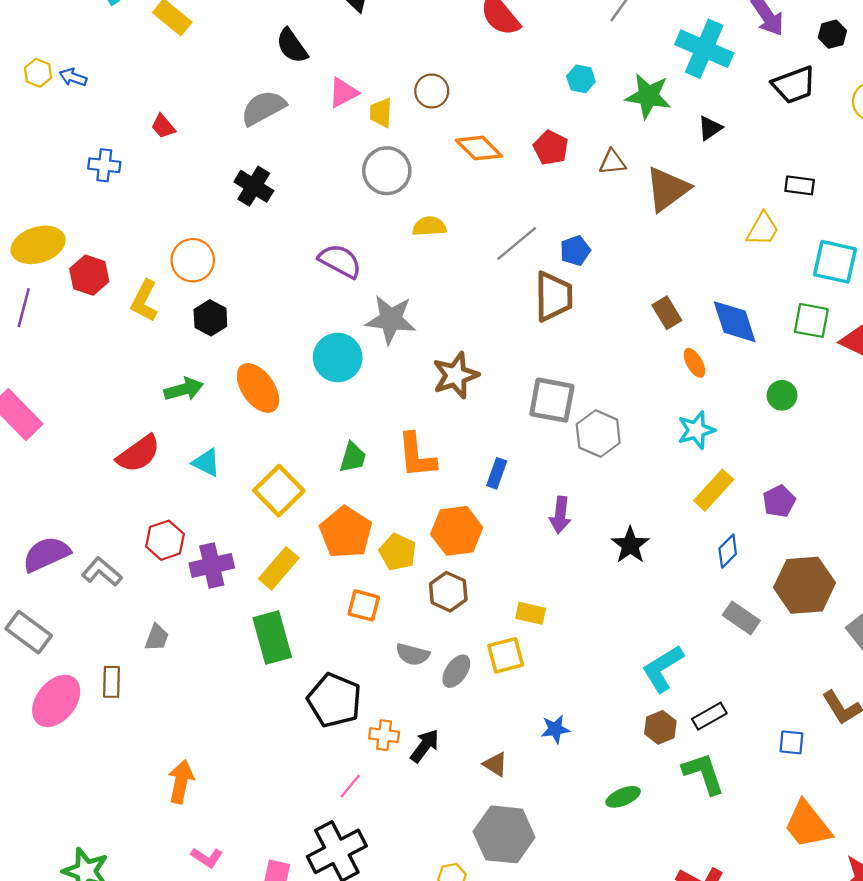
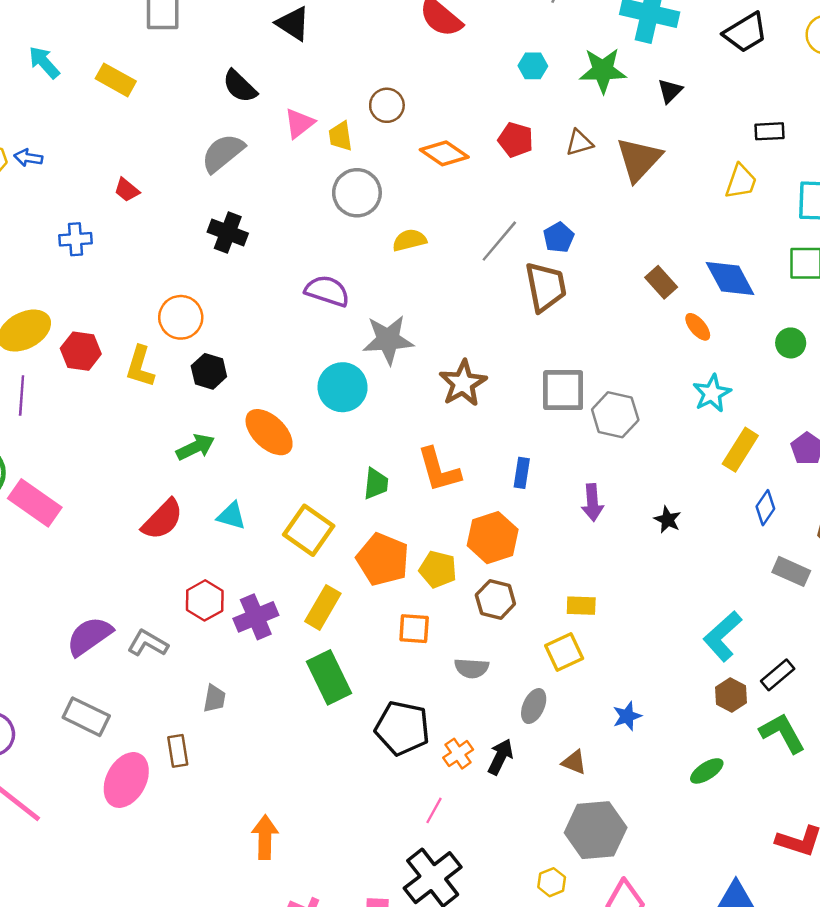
black star: (630, 545) -> (668, 520), size x0.7
gray ellipse: (456, 671) -> (534, 706), moved
orange cross: (384, 735) -> (458, 754), turned -32

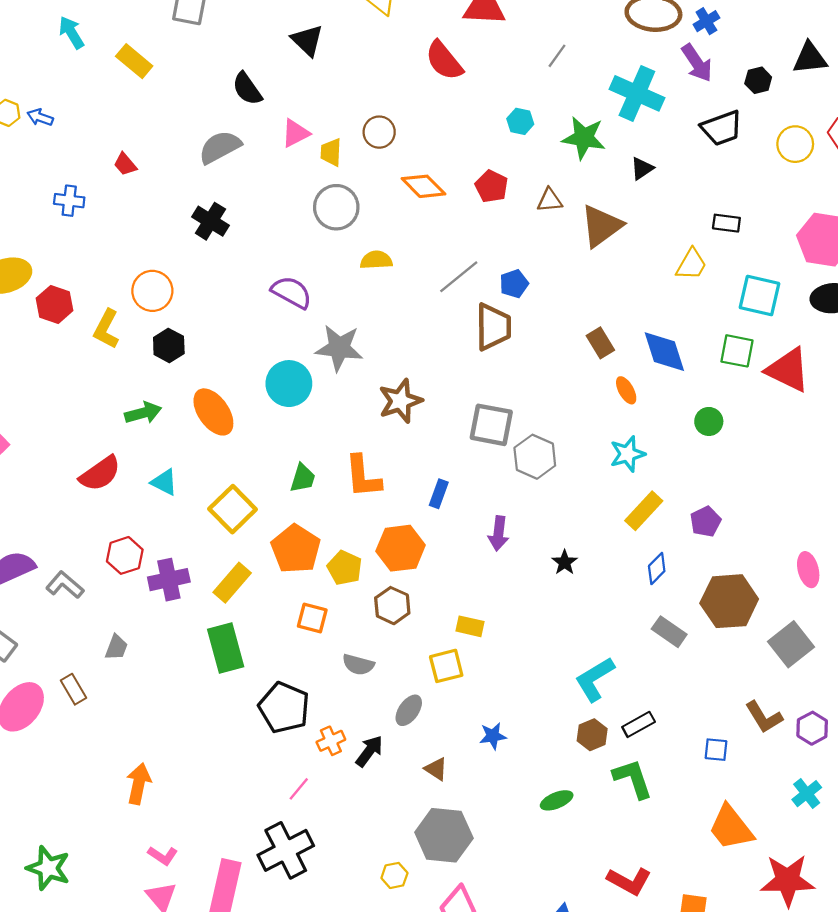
brown rectangle: (178, 751) -> (74, 689), turned -32

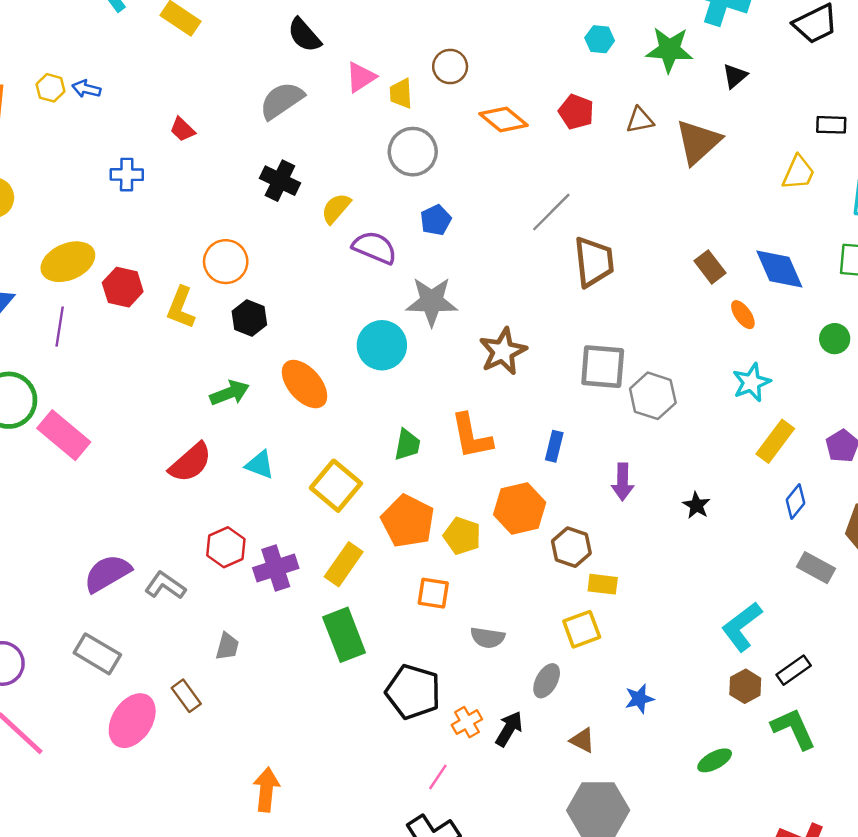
yellow semicircle: (376, 260) -> (336, 208), moved, turned -40
blue pentagon: (514, 284) -> (436, 220), moved
brown hexagon: (392, 606) -> (571, 547), moved

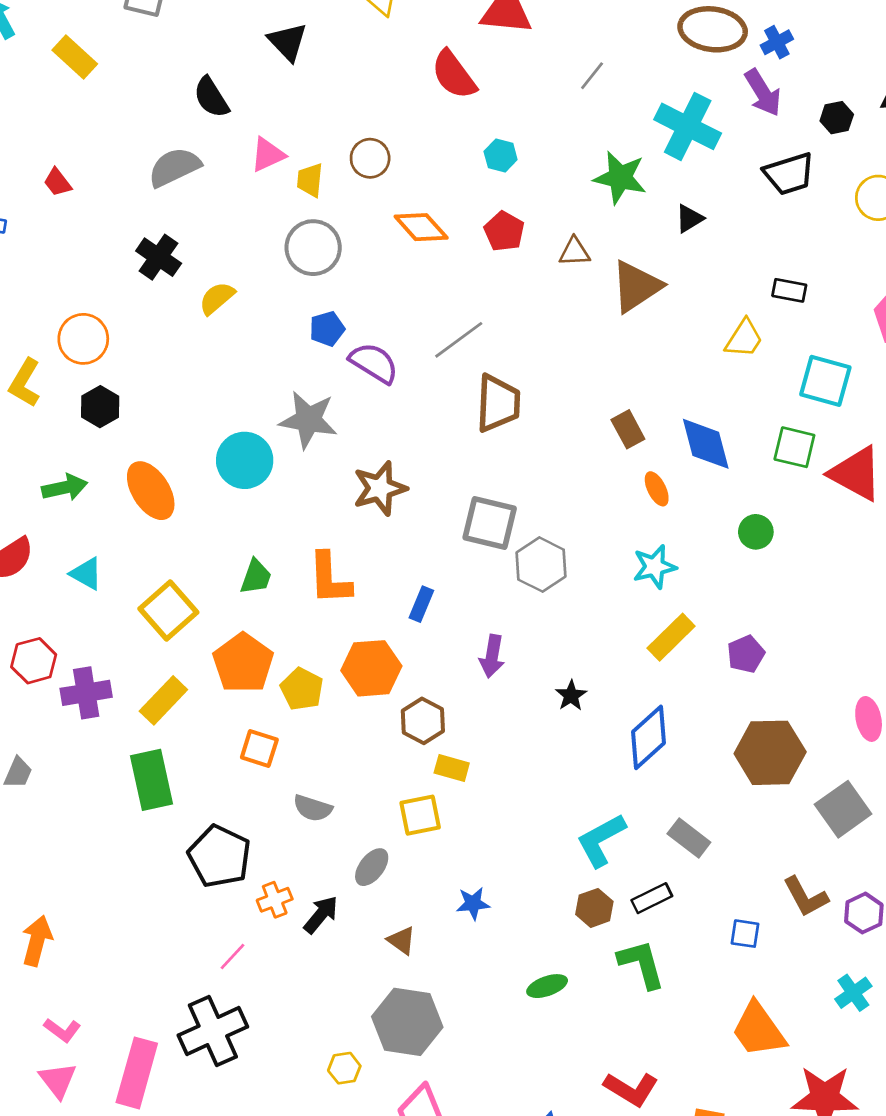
cyan hexagon: (600, 39) -> (501, 156), moved
purple semicircle: (375, 248) -> (374, 363), moved
blue diamond: (796, 501) -> (648, 737), moved, size x1.6
gray rectangle: (816, 568) -> (689, 838), moved

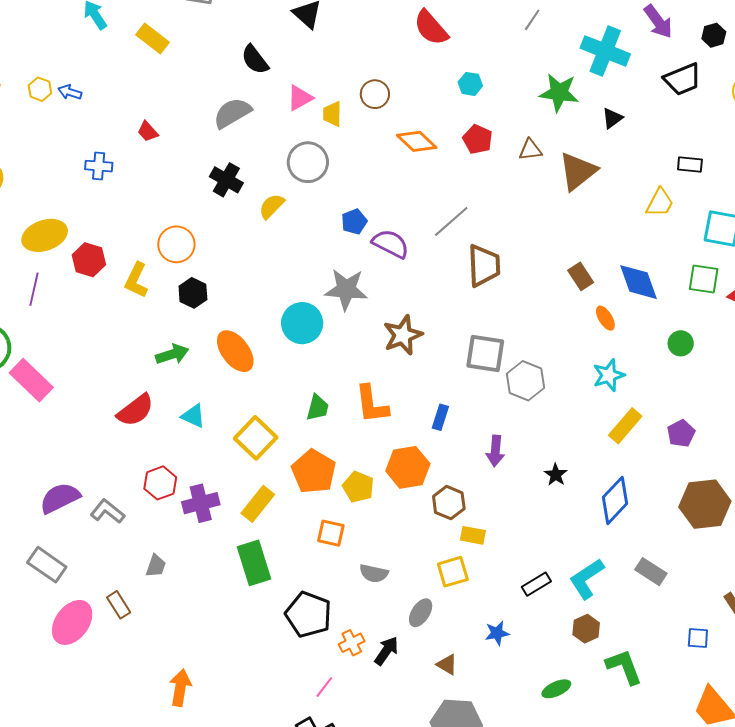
gray circle: (313, 248) -> (308, 162), moved
black rectangle: (652, 898) -> (536, 584), moved

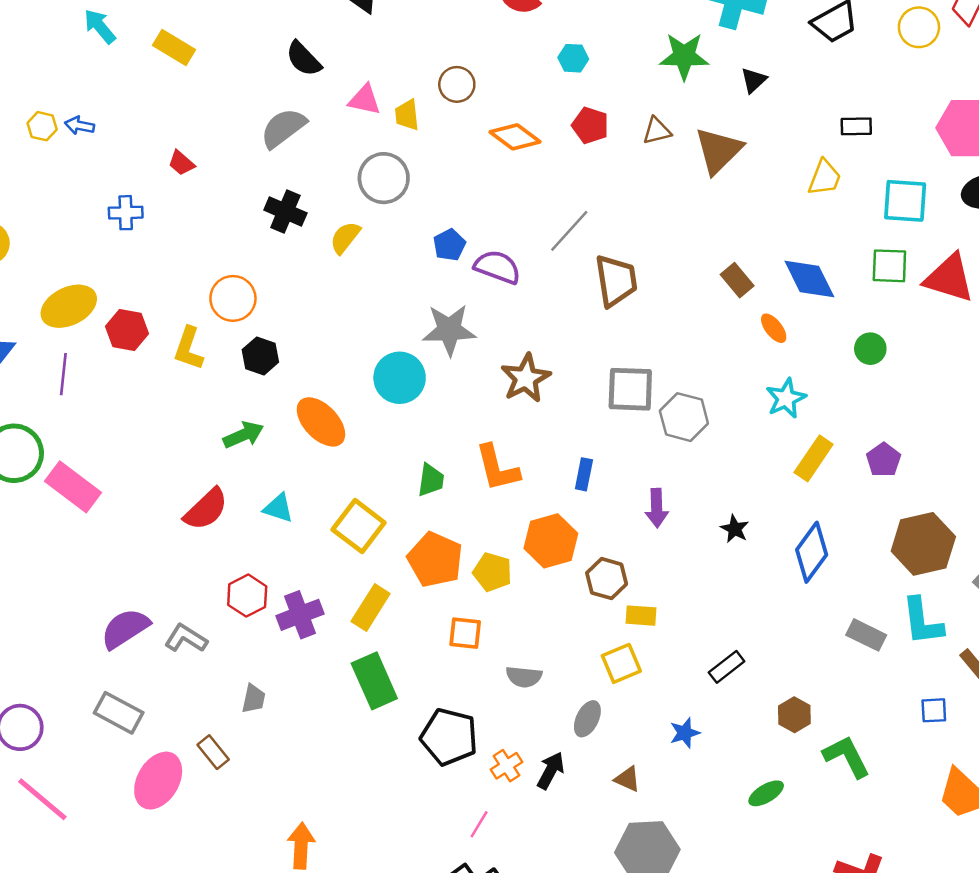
pink triangle: (300, 98) -> (365, 100), turned 48
cyan L-shape: (587, 579) -> (922, 621), moved, turned -57

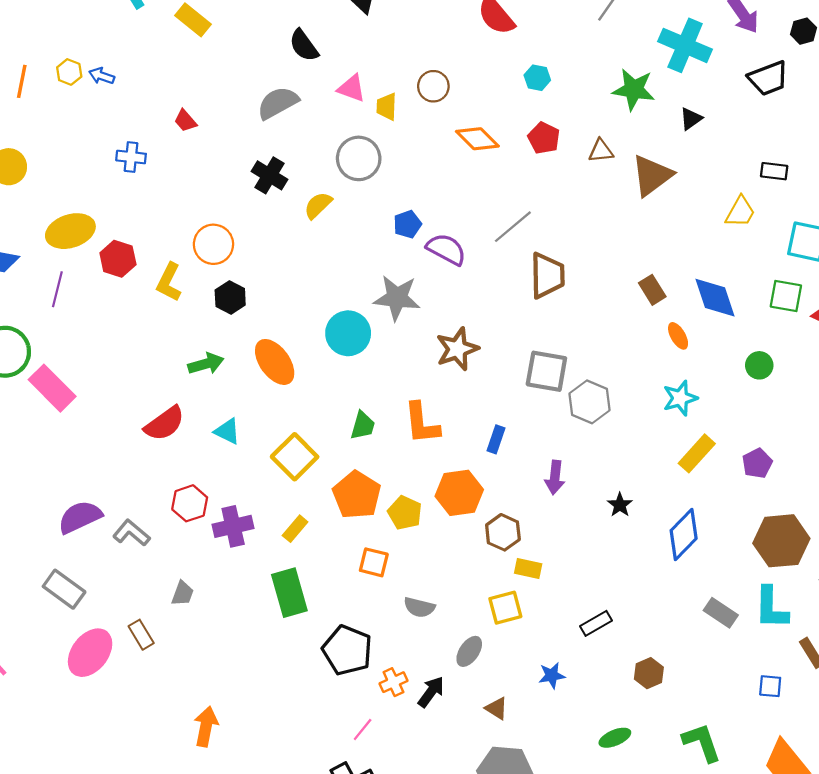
yellow rectangle: (371, 607) -> (295, 529), size x0.7
green L-shape: (847, 756) -> (702, 742), moved

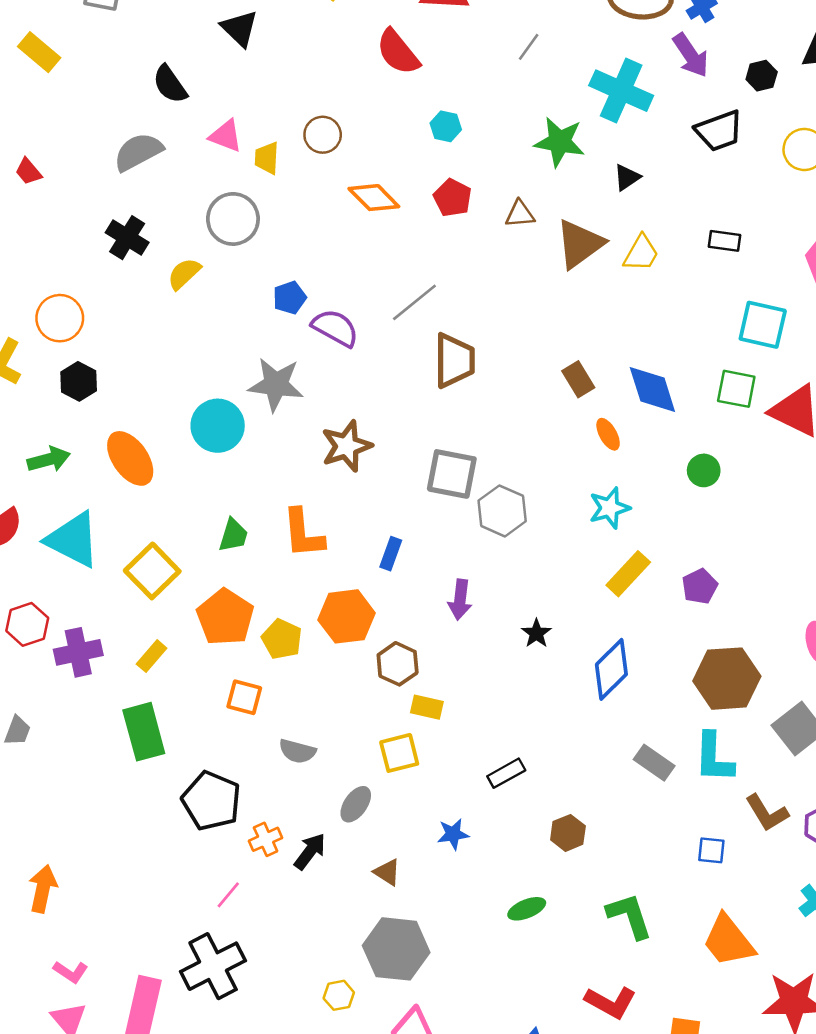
yellow trapezoid: (740, 212) -> (641, 253), moved
cyan triangle: (227, 431) -> (73, 540), size x1.8

